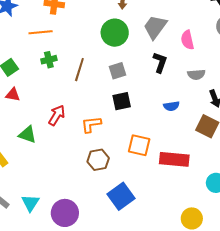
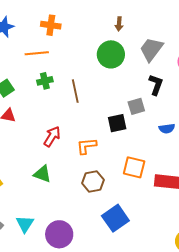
brown line: (79, 70) -> (75, 91), turned -30
gray square: (117, 71) -> (136, 106), moved
green triangle: (27, 135) -> (42, 174), moved

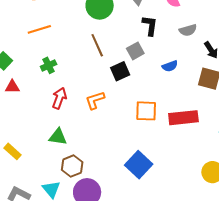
orange line: (37, 53) -> (39, 29), moved
green cross: (45, 81) -> (49, 65), moved
brown line: (75, 91) -> (97, 45), moved
brown hexagon: (93, 181) -> (72, 166), moved

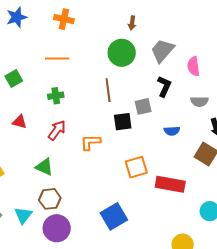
red triangle: (12, 87) -> (20, 122), moved
orange square: (146, 111) -> (136, 167), turned -35

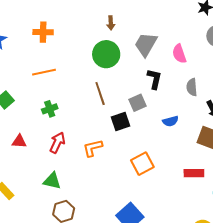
gray semicircle: (199, 102) -> (192, 87), turned 96
red rectangle: (170, 184) -> (194, 173), moved, size x0.7

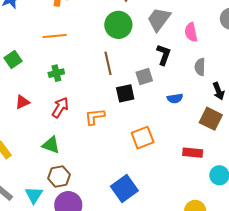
red triangle: (19, 141) -> (22, 102), turned -35

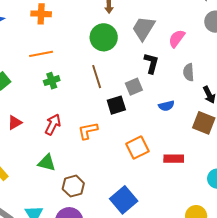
pink semicircle: (191, 32) -> (177, 39), turned 54
green cross: (56, 73) -> (52, 81), moved
red rectangle: (193, 153) -> (174, 159), moved
brown hexagon: (59, 177) -> (73, 186), moved

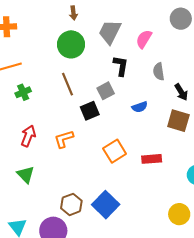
green triangle: (47, 163) -> (26, 175), turned 36
brown hexagon: (73, 186) -> (71, 204), moved

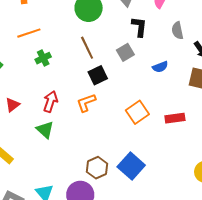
black square: (90, 111) -> (98, 75), moved
green triangle: (26, 175) -> (45, 130), moved

